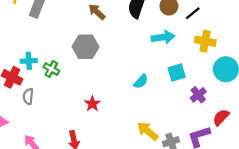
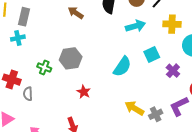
gray hexagon: (86, 47) -> (71, 58), moved
cyan cross: (29, 61) -> (18, 38), moved
cyan semicircle: (141, 81) -> (122, 67), size x1.5

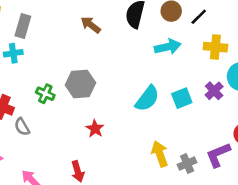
cyan square: (152, 54) -> (182, 98), moved
purple cross: (173, 71) -> (214, 91), moved
gray semicircle: (28, 94) -> (22, 127), turned -32
yellow arrow: (134, 108) -> (160, 154), turned 36

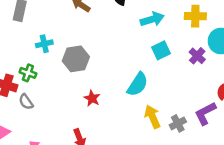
cyan cross: (13, 53) -> (44, 44), moved
green cross: (45, 94) -> (28, 73), moved
cyan square: (182, 98) -> (161, 50), moved
cyan semicircle: (147, 99) -> (138, 84), moved

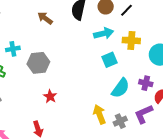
yellow cross: (195, 16) -> (131, 40), moved
purple cross: (197, 56) -> (146, 83), moved, turned -32
cyan semicircle: (138, 84) -> (120, 88), moved

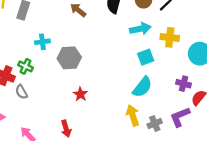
cyan semicircle: (120, 88) -> (142, 87), moved

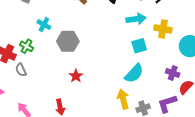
cyan cross: (42, 42) -> (44, 25), turned 32

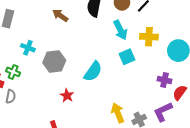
cyan arrow: (136, 19) -> (120, 30), turned 78
gray semicircle: (21, 70) -> (11, 96), turned -136
cyan semicircle: (134, 73) -> (93, 71), moved

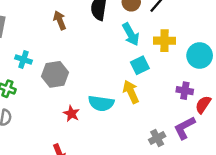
brown arrow: (60, 16) -> (60, 20), turned 35
cyan semicircle: (93, 71) -> (101, 103), moved, turned 65
yellow arrow: (118, 113) -> (131, 92), moved

